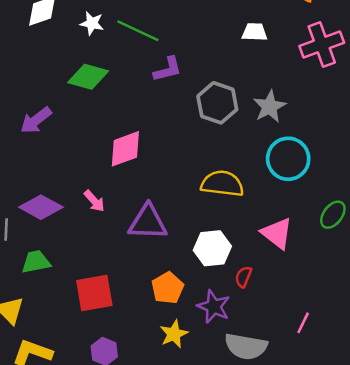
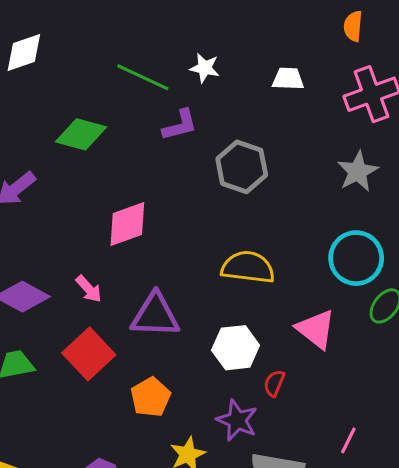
white star: (92, 23) -> (205, 68), moved
gray star: (270, 107) -> (358, 171), moved
cyan circle: (288, 159) -> (356, 258), moved
orange pentagon: (168, 288) -> (151, 397), moved
red square: (94, 293) -> (89, 354), moved, turned -33

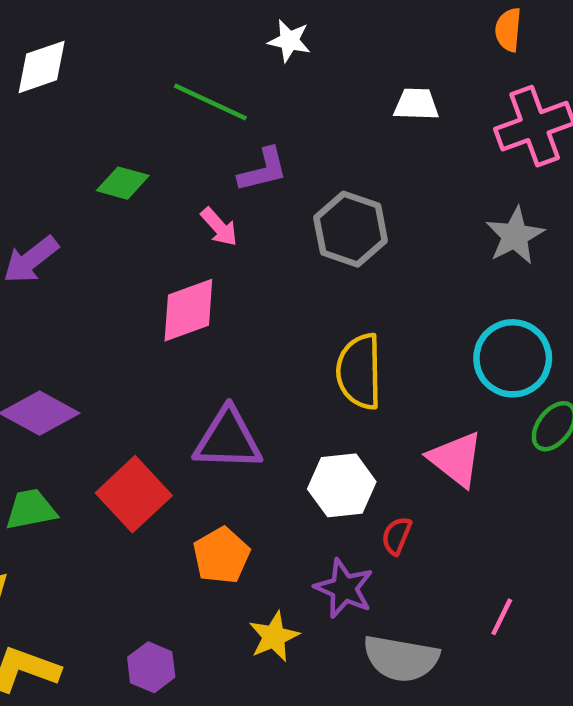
white star: (205, 68) -> (289, 41), moved
green diamond: (81, 134) -> (123, 183), size x0.7
yellow semicircle: (248, 267) -> (359, 371), turned -98
pink arrow: (89, 289) -> (219, 227), moved

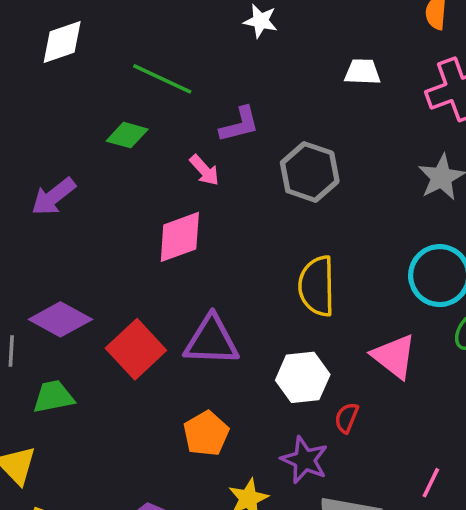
green line: (210, 102) -> (162, 79), moved
red square: (134, 494) -> (136, 349), moved

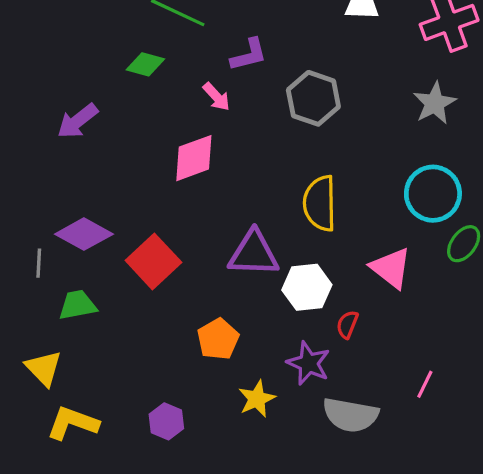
purple triangle: (211, 341) -> (254, 253), moved

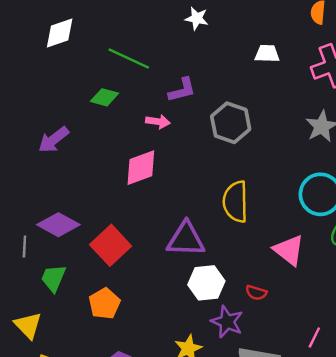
pink arrow: (216, 97) -> (158, 122), turned -40
white hexagon: (307, 287) -> (206, 283), moved
green trapezoid: (78, 305) -> (54, 278), turned -56
red semicircle: (347, 324) -> (256, 293), turned -95
orange pentagon: (218, 339) -> (104, 304), moved

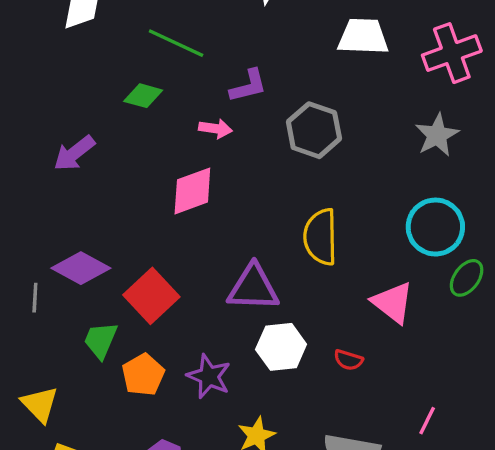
white trapezoid: (267, 54) -> (363, 37), size x1.5
green trapezoid: (54, 278) -> (101, 340), moved
purple star: (227, 322) -> (209, 376), moved

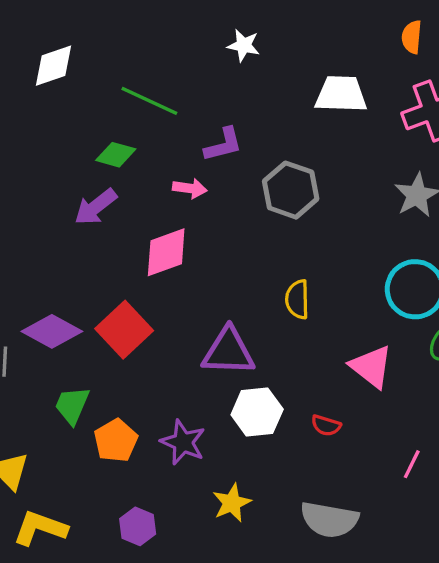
purple arrow: (74, 153) -> (96, 207), moved
yellow semicircle: (320, 237) -> (297, 299), size x0.7
red square: (151, 296) -> (124, 330), moved
pink line: (427, 421) -> (412, 464), moved

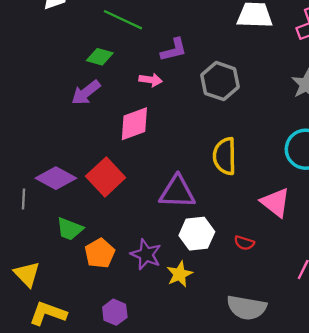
yellow semicircle: (297, 299) -> (225, 156), size x1.4
green trapezoid: (72, 405) -> (70, 229), turned -92
yellow star: (232, 503) -> (180, 274), moved

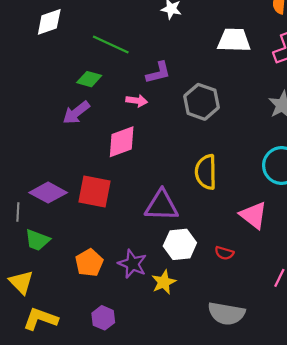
red square: (106, 177) -> (95, 191), turned -36
green trapezoid: (70, 229) -> (37, 240), moved

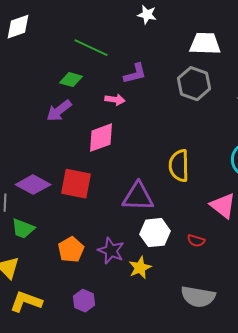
white diamond: (49, 22) -> (18, 27), moved
gray hexagon: (202, 102) -> (194, 84), moved

